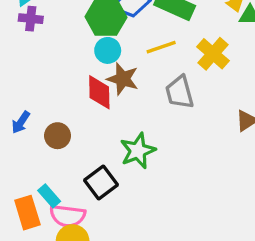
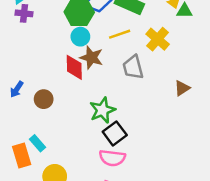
black square: (101, 182) -> (115, 133), moved
pink semicircle: (68, 216) -> (112, 158), moved

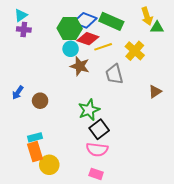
red diamond: (74, 67) -> (88, 39), moved, turned -70
cyan rectangle: (38, 143) -> (35, 137), turned -64
orange rectangle: (22, 156) -> (35, 152), moved

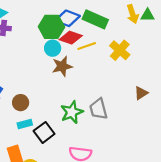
green triangle: (157, 27) -> (147, 15), moved
brown star: (80, 66) -> (62, 66), turned -30
gray trapezoid: (114, 74) -> (98, 109), moved
black square: (99, 129) -> (44, 132), moved
cyan rectangle: (35, 137) -> (25, 124), moved

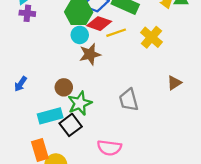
brown circle: (21, 103) -> (64, 87), moved
green star: (72, 112) -> (80, 103), moved
cyan rectangle: (25, 124) -> (50, 116), size x1.5

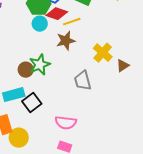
yellow cross: (151, 37) -> (103, 53), moved
brown star: (90, 54) -> (66, 41), moved
green star: (80, 103) -> (40, 65), moved

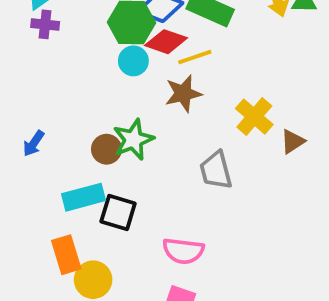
black square: (32, 103) -> (118, 213), turned -36

